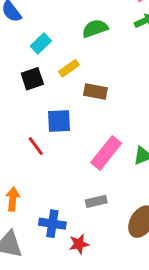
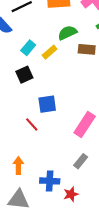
yellow rectangle: (69, 68) -> (50, 52), moved
brown rectangle: (95, 91) -> (87, 49), moved
gray rectangle: (96, 201) -> (81, 161), turned -32

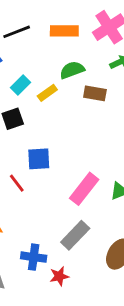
gray rectangle: (81, 161) -> (75, 235), size x1.5

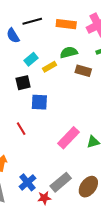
blue square: (39, 159) -> (39, 102), moved
gray rectangle: (75, 235) -> (61, 182), moved
blue cross: (34, 257) -> (28, 182), turned 36

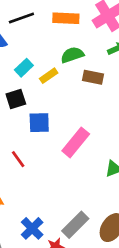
pink rectangle: (68, 138) -> (76, 142), moved

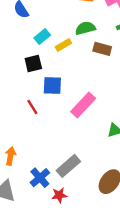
red line: (18, 159) -> (32, 107), moved
gray rectangle: (75, 225) -> (68, 166), moved

